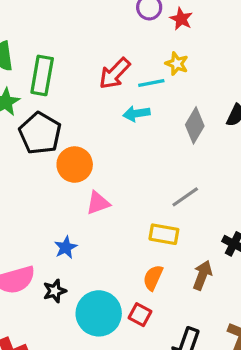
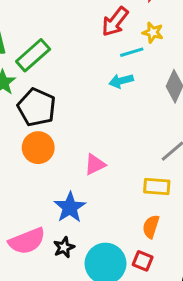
red arrow: (115, 73) -> (115, 22), moved
green rectangle: (42, 75) -> (33, 55), turned 44
orange circle: (75, 165) -> (38, 148), moved
blue star: (66, 247) -> (70, 207), size x1.5

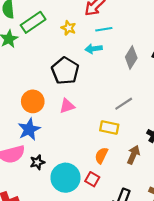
yellow star: (153, 32) -> (68, 28), moved
black pentagon: (37, 107) -> (65, 71), moved
orange circle: (38, 148) -> (33, 101), moved
blue star: (70, 207) -> (29, 129), moved

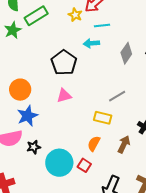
yellow star: (68, 28) -> (75, 15), moved
orange circle: (33, 101) -> (20, 90), moved

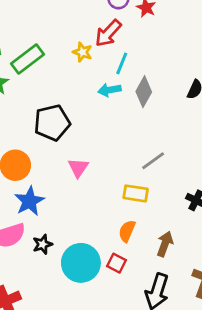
cyan line: (102, 26) -> (122, 63), turned -56
gray diamond: (126, 53) -> (144, 92), moved
black pentagon: (64, 63) -> (52, 123), moved, turned 30
pink triangle: (64, 96) -> (78, 168), turned -35
brown arrow: (124, 144) -> (165, 244), moved

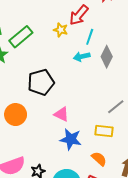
pink triangle: (78, 168) -> (61, 114), turned -35
blue star: (29, 201) -> (71, 139), moved, turned -30
orange semicircle: (127, 231) -> (99, 159), turned 112

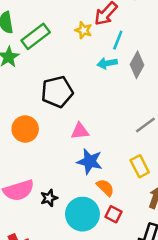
pink triangle: (61, 114) -> (80, 131), turned -35
yellow rectangle: (104, 131) -> (140, 166), moved, turned 54
orange semicircle: (99, 159) -> (105, 188), moved

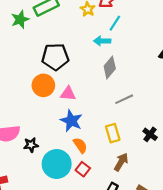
gray diamond: (137, 65) -> (110, 67), moved
orange circle: (25, 129) -> (43, 85), moved

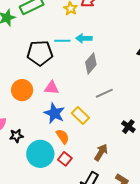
cyan line: (115, 23) -> (62, 41), moved, turned 56
orange circle: (43, 85) -> (22, 90), moved
yellow rectangle: (113, 133) -> (80, 116), moved, turned -30

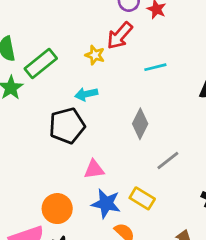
cyan arrow: (84, 38) -> (86, 94), moved
cyan line: (62, 41) -> (155, 67), moved
orange circle: (22, 90) -> (57, 209), moved

